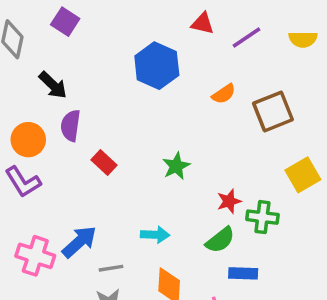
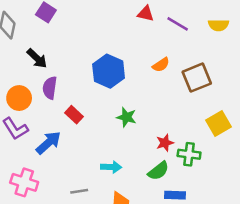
purple line: (247, 38) -> (178, 24), turned 65
blue hexagon: (157, 66) -> (109, 71), moved
green star: (176, 166) -> (126, 117), turned -30
blue arrow: (79, 242) -> (48, 143), moved

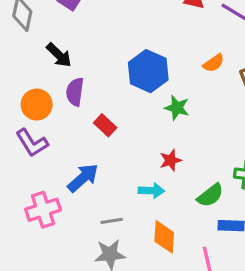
green star: (126, 117) -> (177, 108), moved
blue arrow: (48, 143) -> (83, 178), moved
red star: (165, 143) -> (171, 160), moved
pink cross: (24, 182) -> (43, 210), turned -36

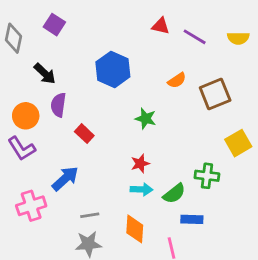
blue hexagon: (148, 71) -> (113, 69), moved
cyan arrow: (151, 191) -> (142, 189), moved

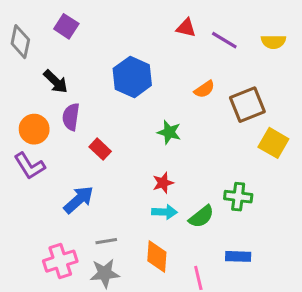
yellow square: (238, 143) -> (273, 143), moved, turned -30
pink cross: (31, 206) -> (60, 261), moved
blue rectangle: (192, 219) -> (238, 256), moved

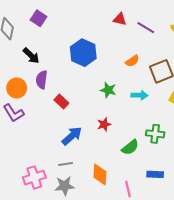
blue arrow: (79, 200) -> (72, 136), moved
cyan arrow: (165, 212) -> (140, 95), moved

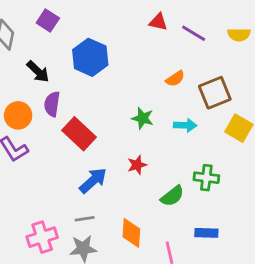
blue hexagon: (83, 53) -> (90, 57), moved
red rectangle: (61, 102) -> (79, 134), size x1.6

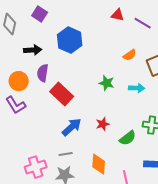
black arrow: (38, 71) -> (33, 50), turned -48
red star: (137, 165) -> (103, 124), moved

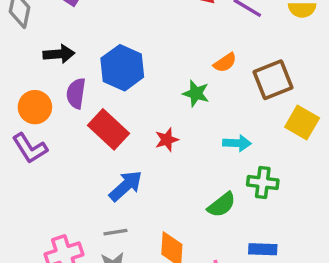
blue hexagon: (70, 40) -> (122, 68), moved
green star: (107, 83) -> (196, 93), moved
cyan arrow: (137, 88) -> (237, 143), moved
red star: (103, 124) -> (167, 140), moved

